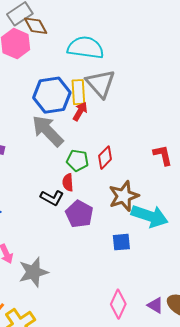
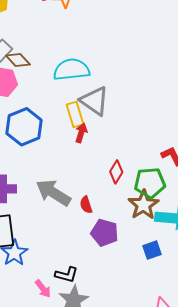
blue hexagon: (52, 95) -> (24, 127), moved
gray arrow: (48, 131) -> (53, 193), moved
green pentagon: (77, 160) -> (150, 183), moved, size x1.4
black L-shape: (52, 198) -> (66, 275), moved

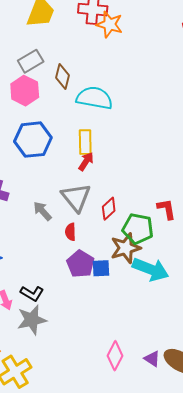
brown diamond: (18, 60) -> (62, 77), moved, turned 40
gray triangle: (94, 101) -> (76, 197), moved
gray arrow: (53, 193) -> (42, 211), size x0.6
blue square: (152, 250) -> (101, 268), moved

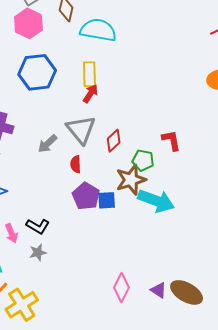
gray arrow: (42, 211) -> (47, 144), turned -90
green pentagon: (138, 229) -> (143, 160), size x0.7
gray star: (32, 320) -> (38, 253), size x0.6

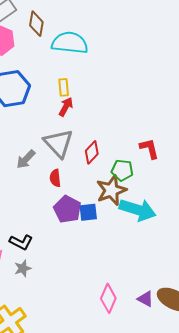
yellow rectangle: (89, 74) -> (64, 87), size x0.7

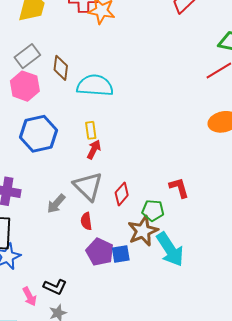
cyan arrow: (138, 210) -> (170, 249), turned 42

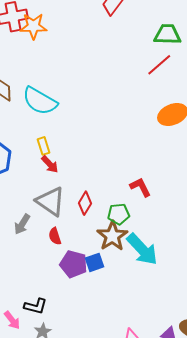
cyan semicircle: (95, 85) -> (40, 101), turned -144
red arrow: (94, 150) -> (50, 164), turned 120

